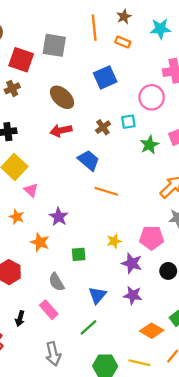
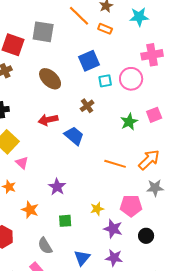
orange line: (94, 28) -> (79, 16), turned -40
cyan square: (128, 122) -> (105, 81), moved
red arrow: (61, 130) -> (48, 120), moved
orange line: (106, 191) -> (115, 164), moved
purple star: (59, 217) -> (57, 187), moved

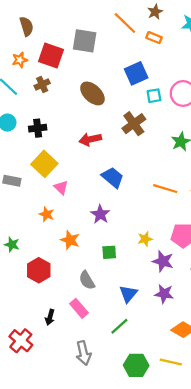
brown cross: (87, 106) -> (134, 124), size x1.5
blue trapezoid: (74, 136) -> (113, 177), moved

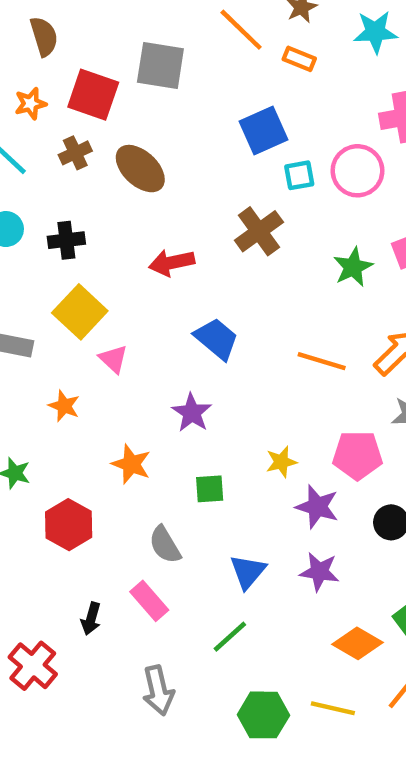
brown ellipse: (92, 93) -> (140, 169), moved
orange star: (47, 214) -> (64, 406), moved

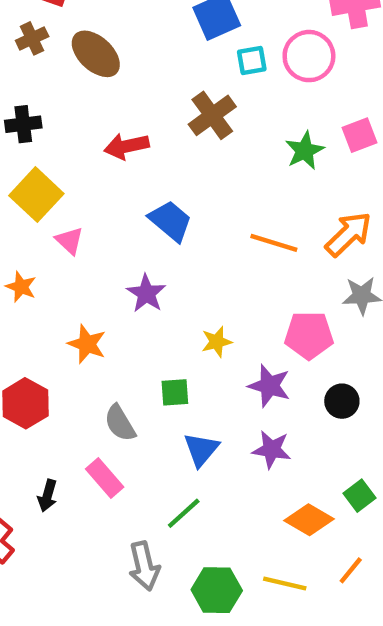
yellow star: (281, 462) -> (217, 342), moved
green square: (210, 489) -> (175, 392), moved
gray arrow: (158, 690) -> (144, 566), moved

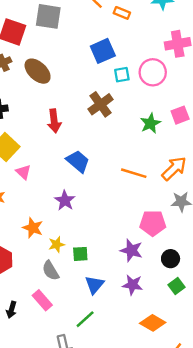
red arrow: (127, 146) -> (54, 121), turned -85
yellow star: (217, 342) -> (57, 244), moved
green square: (359, 496) -> (176, 286), moved

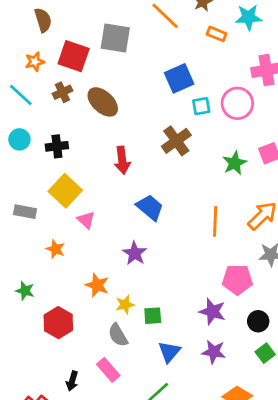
orange rectangle: (122, 13) -> (217, 34), moved
orange line: (134, 173) -> (215, 221), turned 75

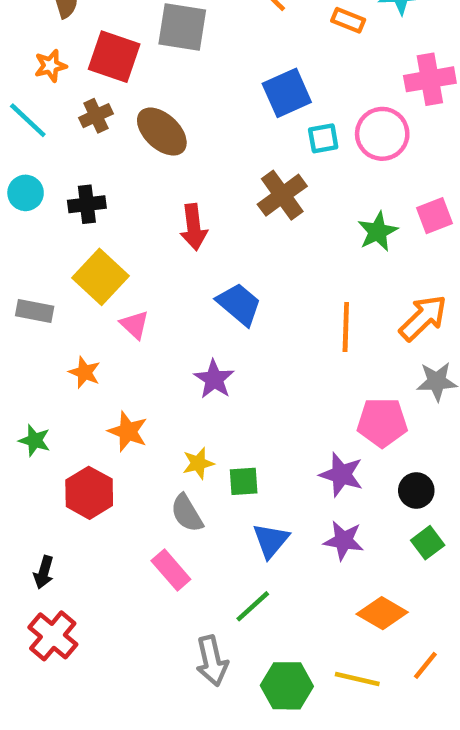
orange star: (97, 285) -> (128, 431), moved
black arrow: (72, 381) -> (44, 572), moved

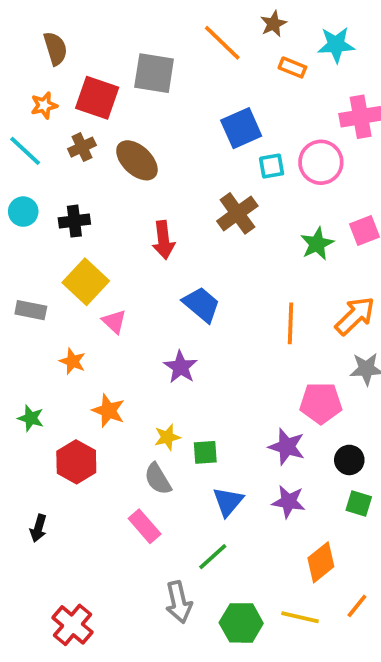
green square: (428, 543) -> (359, 504), turned -36
orange diamond: (382, 613) -> (321, 562), turned -69
red cross: (53, 636) -> (72, 625), moved

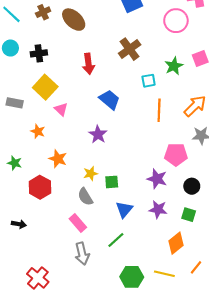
cyan square: (272, 166) -> (149, 81), moved
green square: (359, 504) -> (189, 215), moved
black arrow: (38, 528) -> (19, 224), turned -96
gray arrow: (179, 602) -> (82, 254), moved

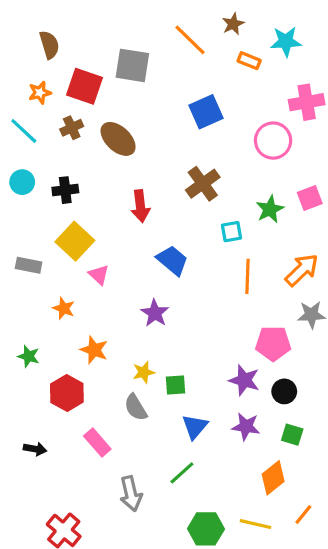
black circle: (192, 186) -> (284, 391), moved
pink rectangle: (78, 223) -> (97, 443), moved

